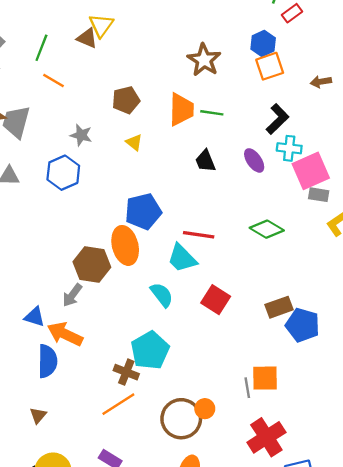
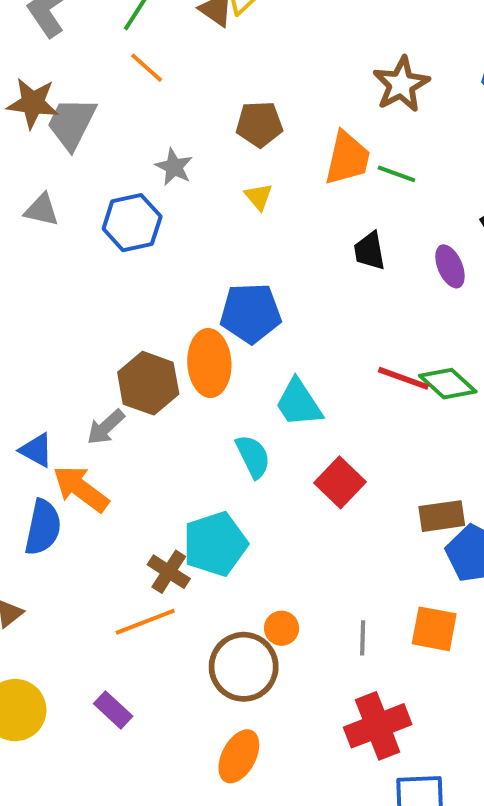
red line: (199, 235) -> (403, 378), moved
orange square: (265, 378) -> (434, 629), moved
orange circle: (205, 409) -> (282, 628), moved

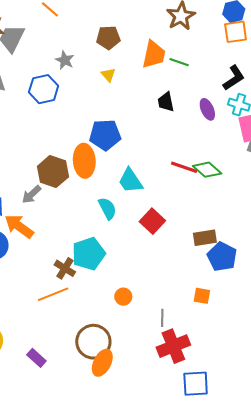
orange square: (434, 629) -> (202, 296), size x0.7
gray line: (363, 638) -> (162, 318), moved
brown circle: (244, 667) -> (93, 342), moved
purple rectangle: (113, 710) -> (36, 358), moved

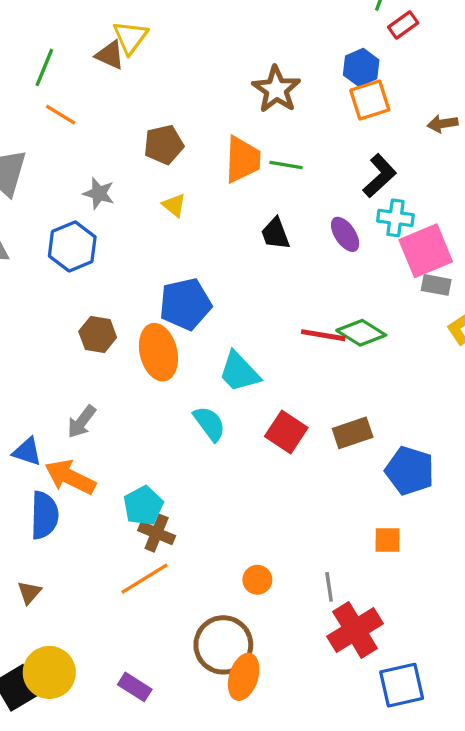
brown hexagon: (53, 172) -> (98, 334), moved, size x0.7
brown rectangle: (205, 238) -> (353, 433), moved
cyan pentagon: (89, 254) -> (143, 506), moved, size x0.7
orange circle: (123, 297) -> (257, 580), moved

